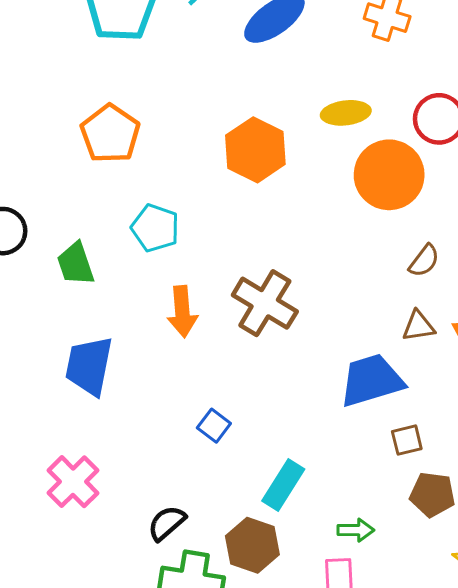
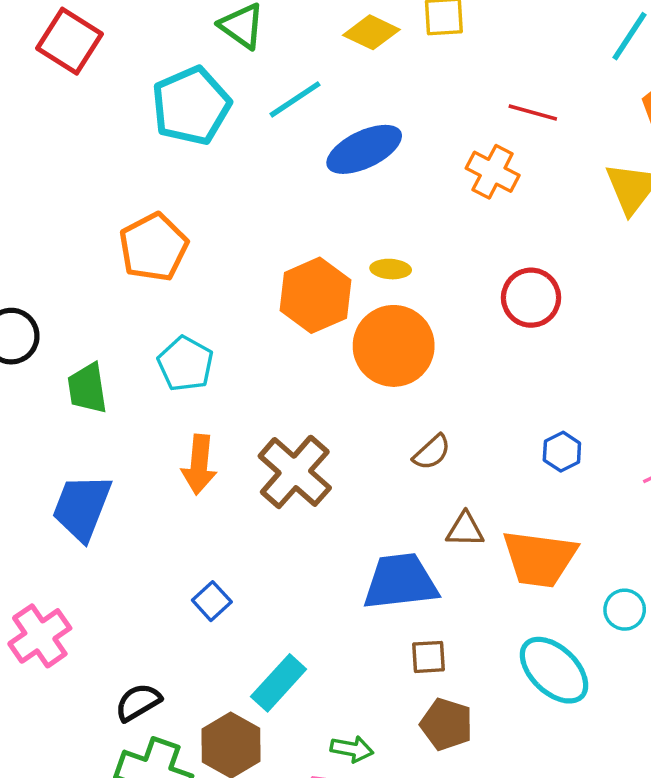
yellow ellipse: (346, 113) -> (391, 269), moved, size x0.7
orange circle: (389, 175) -> (394, 346), moved
brown semicircle: (424, 261) -> (432, 452), moved

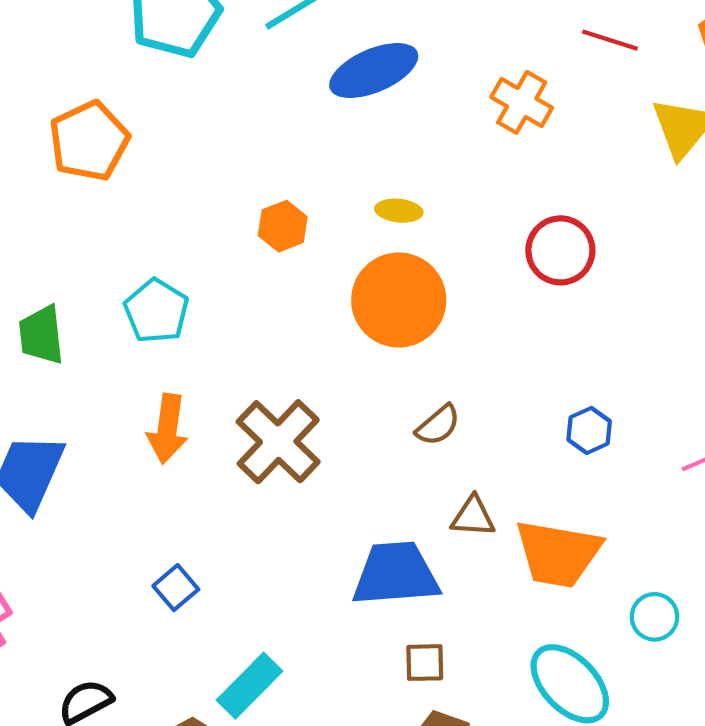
red line: (533, 112) -> (610, 40), moved
orange pentagon: (153, 247) -> (89, 141), moved
orange hexagon: (316, 295) -> (283, 226), moved, size x0.6

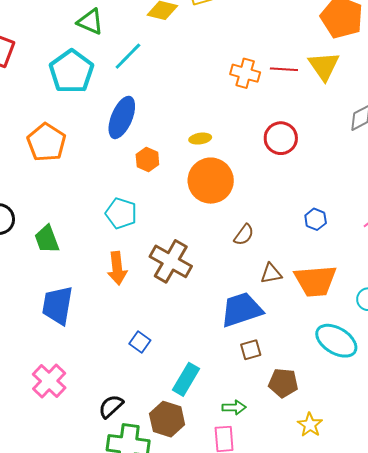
red line: (610, 40) -> (284, 69), moved
blue ellipse: (374, 71) -> (122, 117), moved, turned -30
cyan pentagon: (156, 311) -> (121, 213), moved
brown square: (425, 663) -> (251, 350), moved

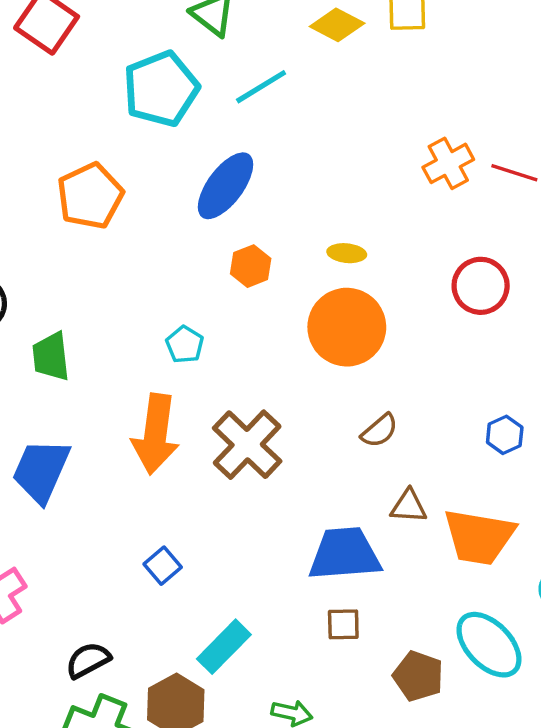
orange cross: (245, 73) -> (448, 163), turned 32
cyan pentagon: (121, 213) -> (185, 345), size x0.7
orange arrow: (117, 268) -> (155, 434), size x1.4
brown pentagon: (283, 383) -> (418, 676), moved

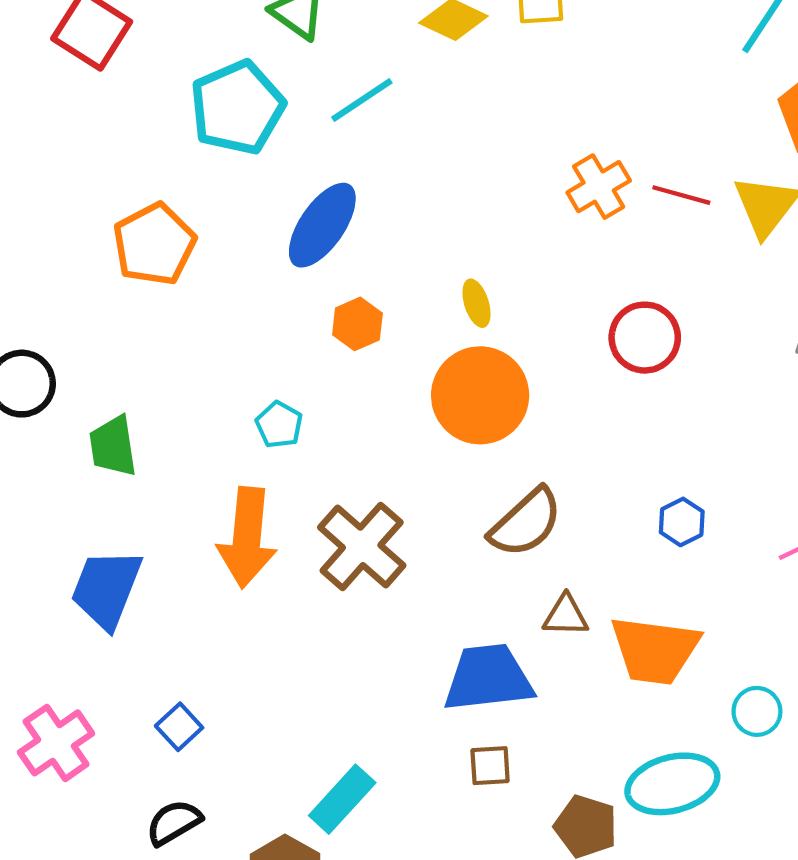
yellow ellipse: (347, 253) -> (476, 303), turned 69
brown semicircle: (380, 431) -> (526, 523), size x1.6
blue square: (163, 566) -> (179, 727), moved
cyan ellipse: (489, 645) -> (672, 784), turned -58

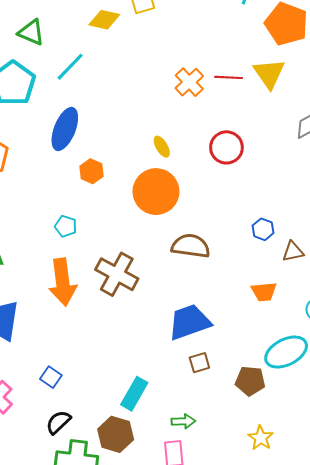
yellow ellipse: (476, 303) -> (162, 147), moved
brown semicircle: (526, 523) -> (191, 246), turned -117
brown triangle: (566, 616) -> (293, 252), moved
orange trapezoid: (655, 650) -> (264, 292), size x0.6

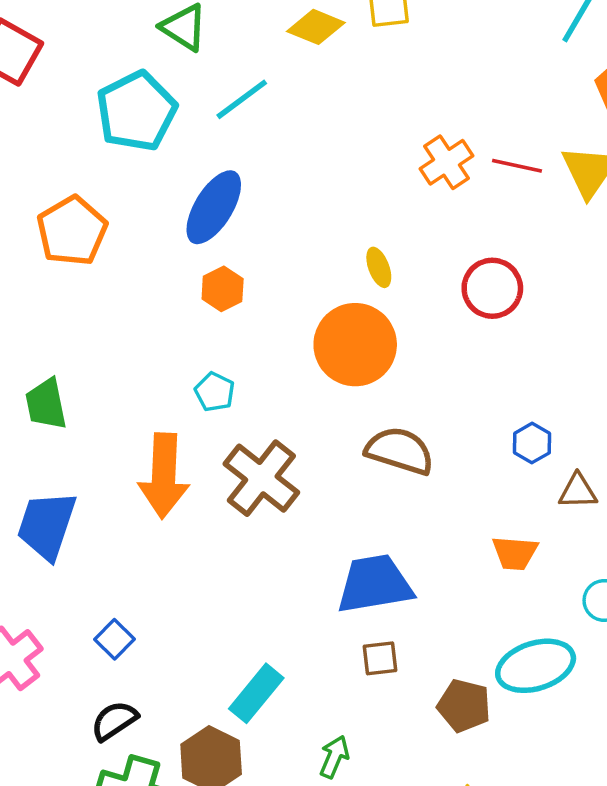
orange hexagon: (92, 171) -> (223, 289), moved
cyan pentagon: (66, 226) -> (215, 392), moved
green arrow: (183, 421) -> (334, 757), turned -75

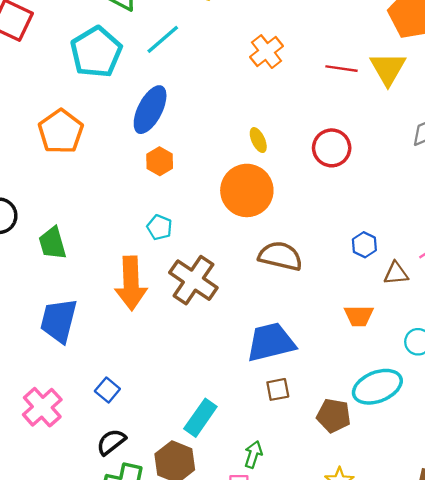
orange cross: (447, 162) -> (266, 52), moved

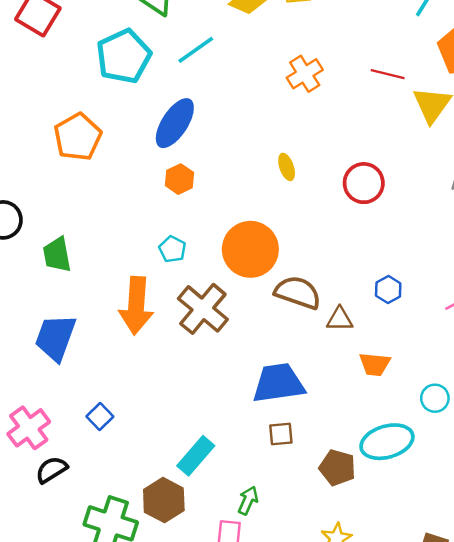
red line: (342, 69) -> (388, 74), moved
orange circle: (247, 190) -> (250, 249), moved
brown triangle: (396, 273) -> (340, 319), moved
black semicircle: (111, 442) -> (51, 470), moved

